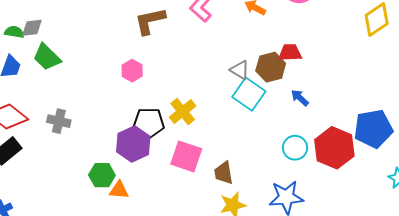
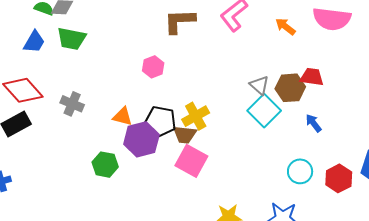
green trapezoid: (47, 57) -> (71, 39), turned -44
red hexagon: (334, 148) -> (339, 178), size x0.7
brown trapezoid: (224, 173) -> (185, 135), moved, turned -85
orange triangle: (119, 190) -> (123, 116), moved

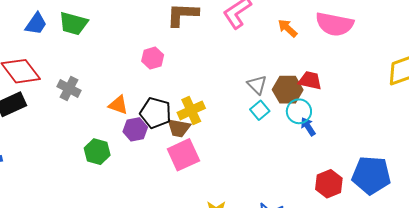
cyan square: (264, 111) -> (260, 110), size x0.6
purple hexagon: (141, 139) -> (135, 129), size x0.7
pink square: (191, 161) -> (183, 155), turned 32
cyan circle: (300, 171) -> (299, 111), moved

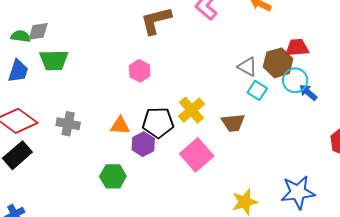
brown trapezoid: (179, 128) -> (233, 123), moved

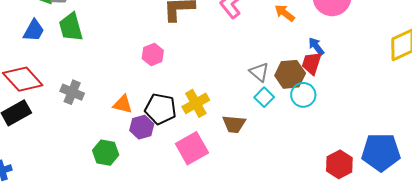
red trapezoid: (297, 48) -> (312, 63), turned -80
green trapezoid: (54, 60) -> (71, 27), turned 64
blue arrow: (308, 92) -> (316, 46), moved

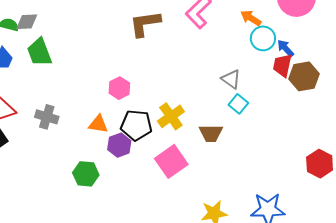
pink hexagon: (153, 55) -> (119, 88), moved
brown hexagon: (290, 74) -> (304, 76), moved
cyan circle: (303, 95) -> (263, 38), moved

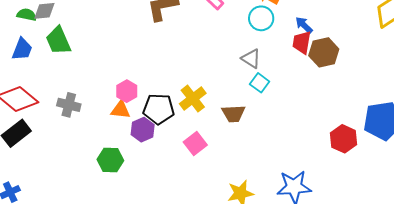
cyan circle: (263, 38) -> (261, 18), moved
pink hexagon: (119, 88) -> (127, 91), moved
pink square: (171, 161) -> (195, 144), size x0.7

